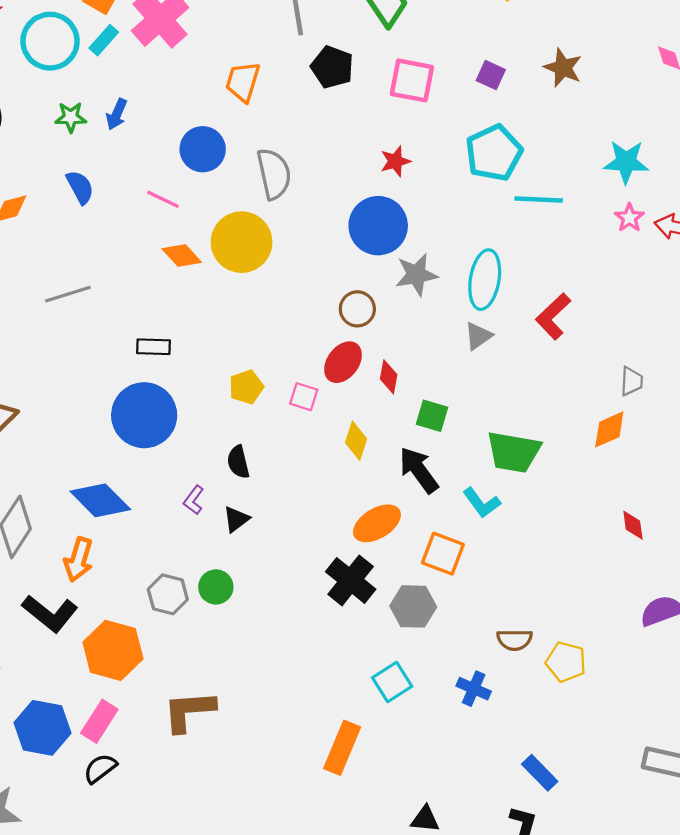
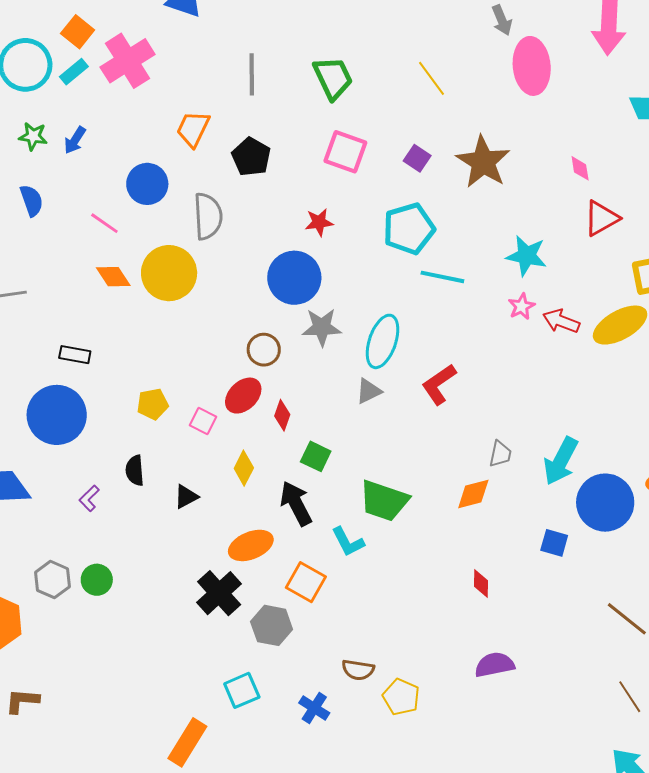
black pentagon: (332, 67) -> (251, 157), moved
brown star: (563, 68) -> (483, 162), size x1.5
black triangle: (236, 519) -> (186, 497), moved
brown L-shape: (189, 711) -> (22, 701), moved, size x0.7

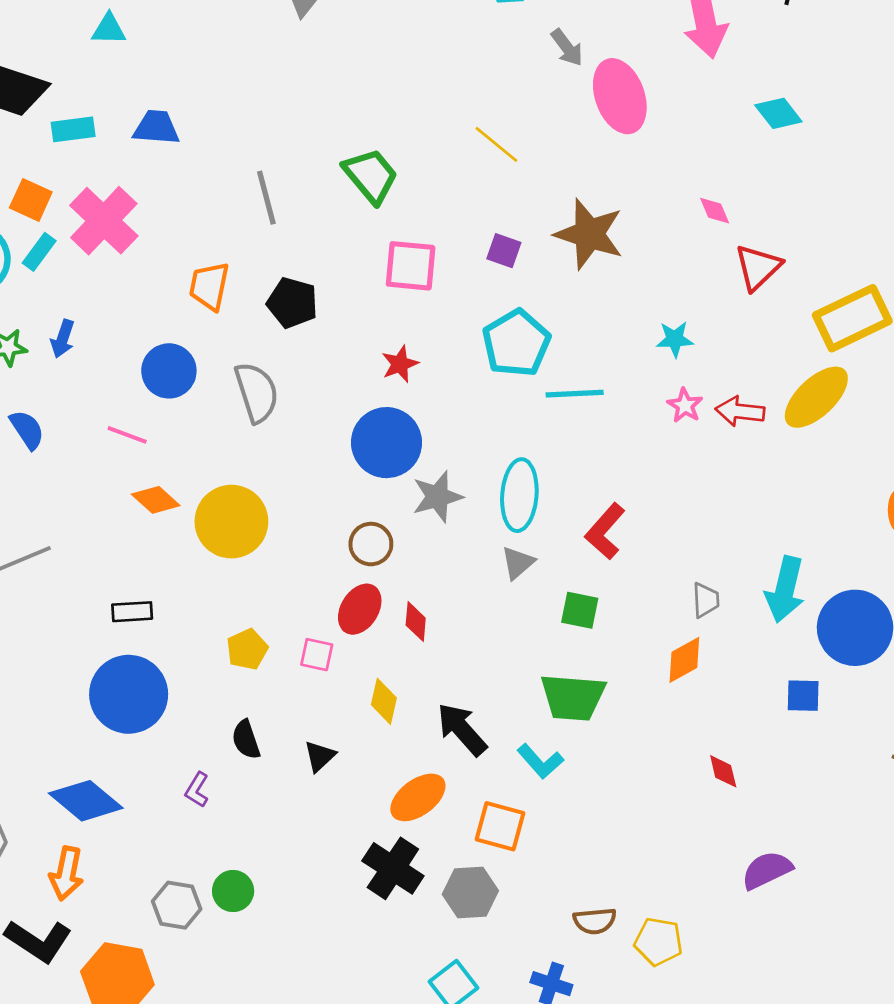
cyan star: (526, 256) -> (675, 339), size x0.7
yellow circle: (169, 273) -> (231, 522), moved
green square: (316, 456) -> (580, 610), moved

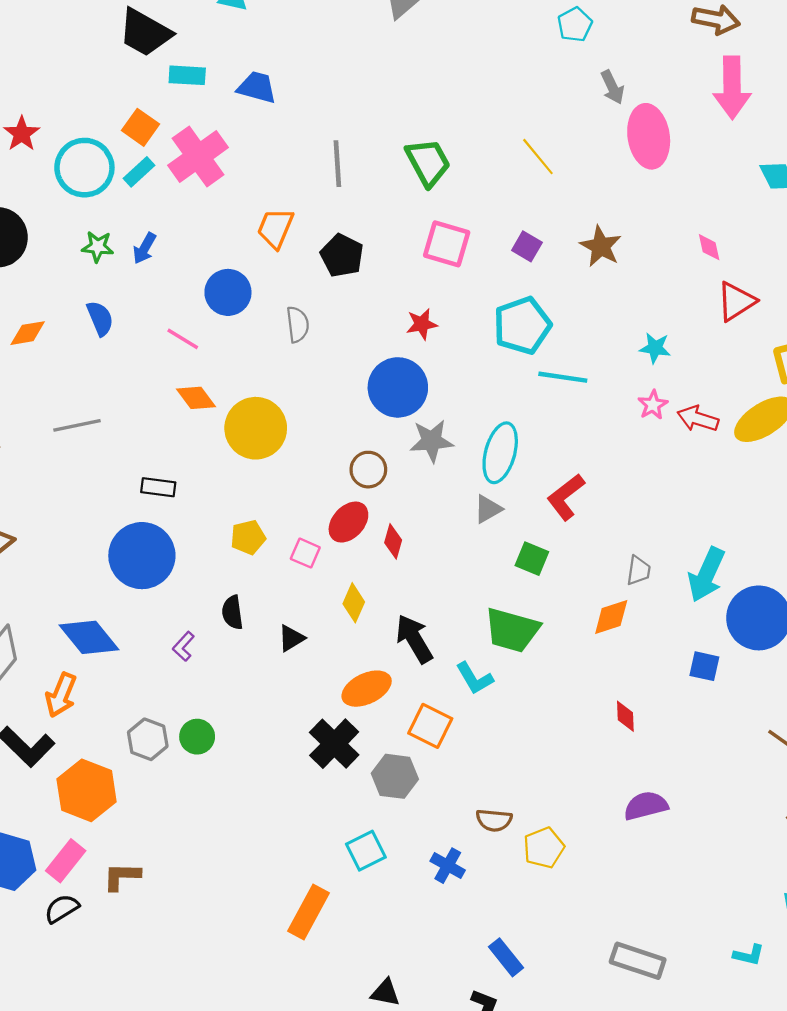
brown star: (589, 234) -> (601, 246), size x0.7
gray semicircle: (257, 392) -> (298, 324), size x0.7
yellow pentagon: (658, 942) -> (544, 848), turned 30

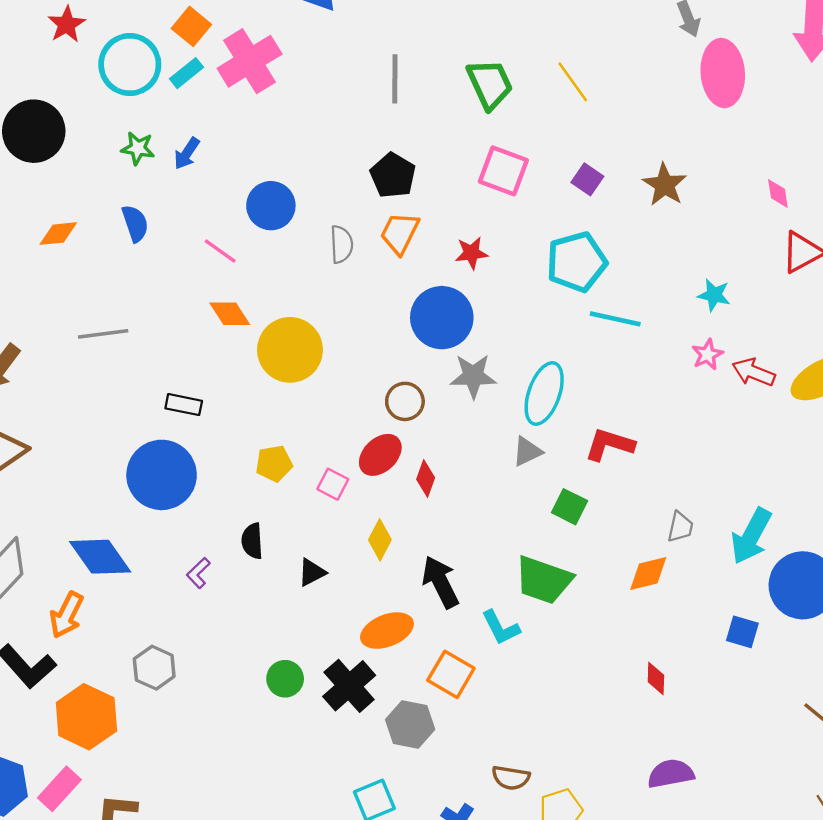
yellow line: (538, 157) -> (573, 82), moved
orange trapezoid: (275, 228) -> (400, 233), moved
red L-shape: (566, 497) -> (610, 445), turned 51
green circle: (197, 737) -> (285, 679), moved

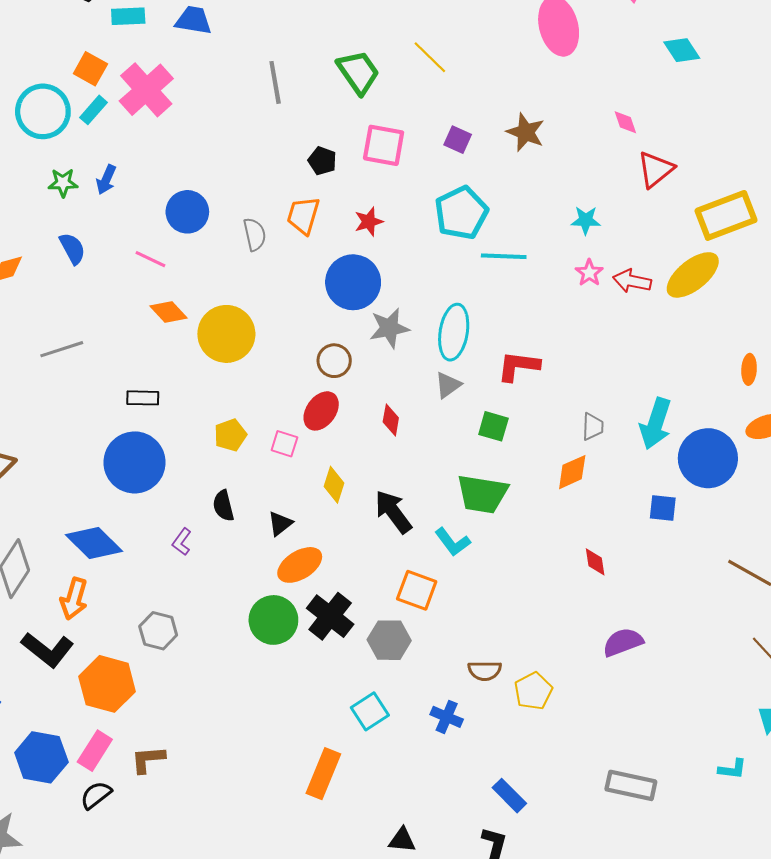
black pentagon: (393, 175) -> (322, 161), moved, size x0.7
red diamond: (426, 478) -> (391, 420), moved
orange ellipse: (387, 631) -> (300, 565), moved
green circle: (285, 679) -> (273, 620), size x1.5

